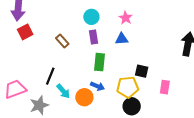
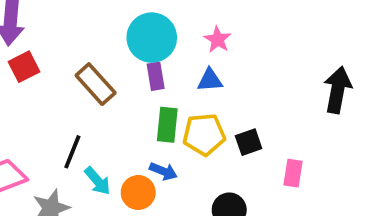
cyan circle: (91, 17) -> (152, 38), size x1.6
brown rectangle: (62, 41) -> (96, 84), size x1.5
black square: (142, 71) -> (249, 142), turned -32
yellow pentagon: (128, 87) -> (204, 134), moved

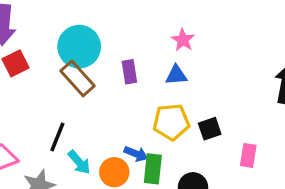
cyan circle: (152, 38) -> (79, 47), moved
green rectangle: (167, 125) -> (153, 169), moved

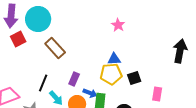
cyan circle: (79, 47) -> (38, 19), moved
purple rectangle: (129, 72) -> (74, 79), moved, turned 32
blue triangle: (176, 75) -> (114, 59), moved

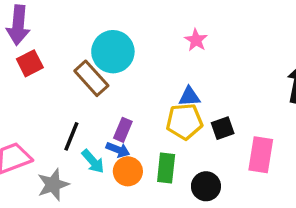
cyan circle: (38, 19) -> (113, 52), moved
blue arrow: (90, 93) -> (118, 150), moved
pink rectangle: (157, 94) -> (261, 155), size x1.5

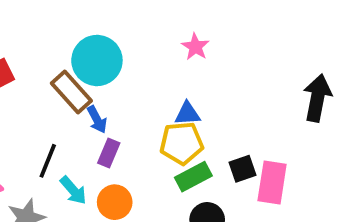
black square: (223, 128) -> (243, 169), moved
blue arrow: (118, 150) -> (97, 120), moved, turned 40
green rectangle: (166, 168) -> (193, 177), moved, turned 56

